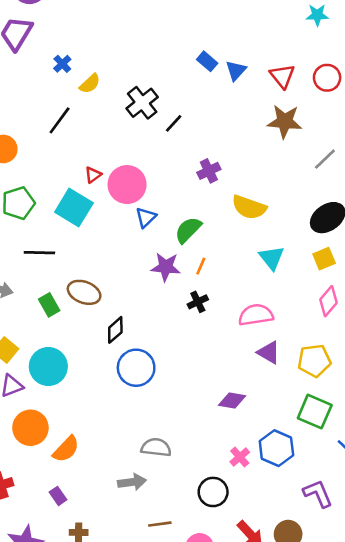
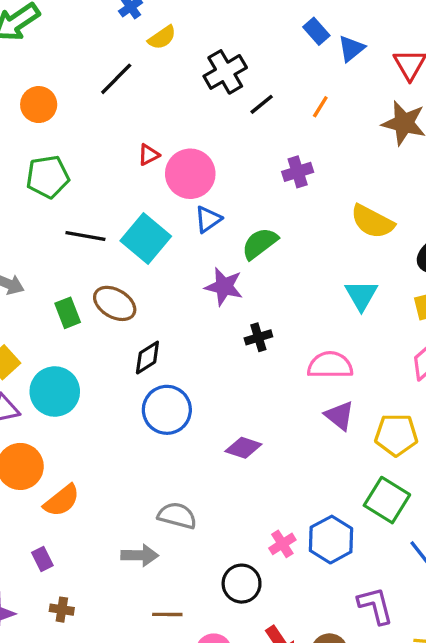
cyan square: (74, 207) -> (146, 239), moved
yellow semicircle: (249, 207) -> (372, 222), moved
black line: (39, 253) -> (85, 236), moved
orange line: (201, 266) -> (320, 107), moved
purple diamond: (232, 401) -> (243, 448), moved

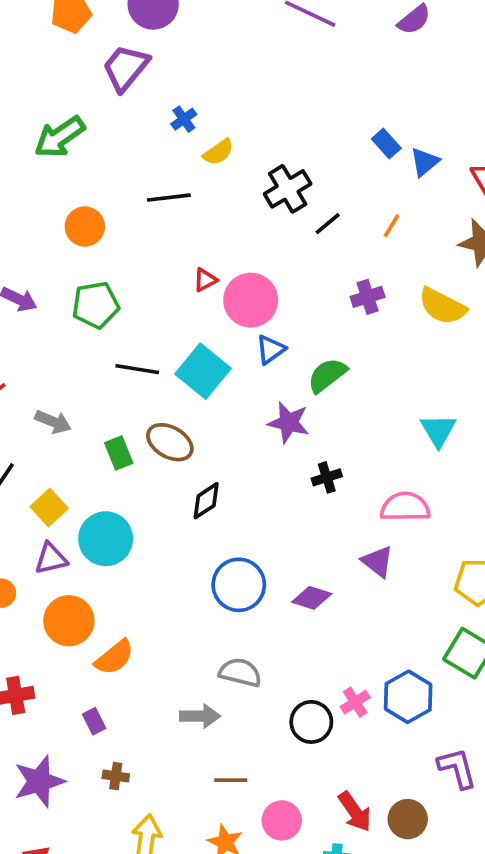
black line: (116, 79) -> (169, 198), turned 39
yellow semicircle: (372, 222) -> (442, 306), moved
blue circle: (167, 410) -> (239, 585), moved
purple triangle: (339, 416) -> (378, 562), moved
black circle: (242, 584) -> (311, 722), moved

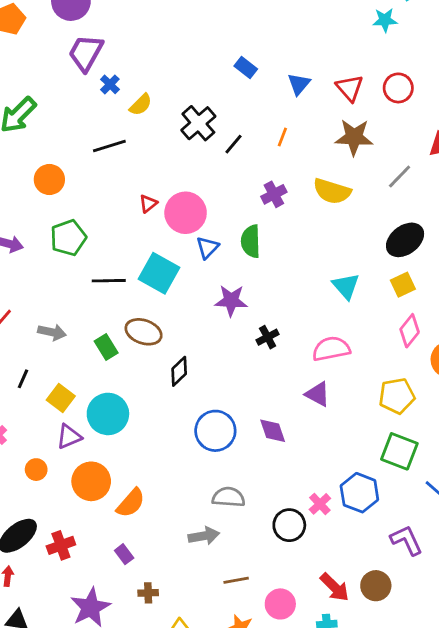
purple trapezoid: (126, 68) -> (86, 53), moved
blue rectangle: (386, 144) -> (246, 68), moved
green semicircle: (327, 375) -> (251, 241), moved, turned -44
purple diamond: (312, 598) -> (273, 431), turned 64

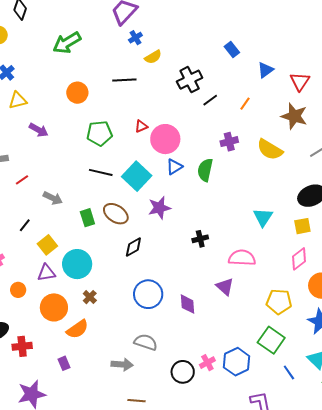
green pentagon: (68, 238) -> (100, 133), moved
purple star: (231, 301) -> (159, 208), moved, turned -30
brown cross: (148, 593) -> (90, 297), moved, turned 32

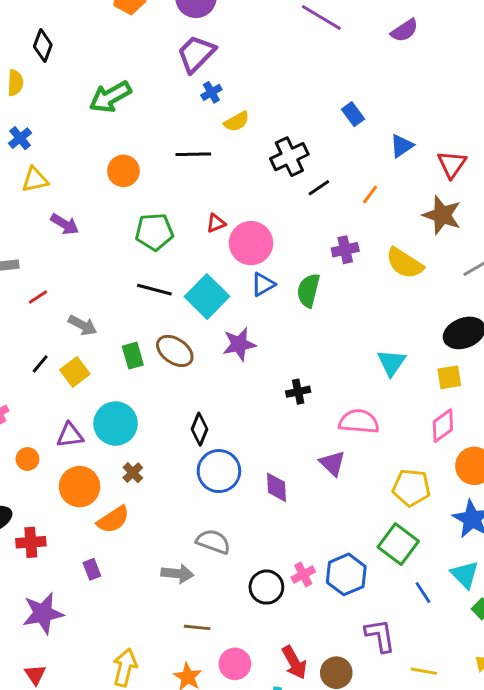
yellow square: (47, 245) -> (75, 372), moved
black diamond: (133, 247) -> (199, 429), moved, turned -40

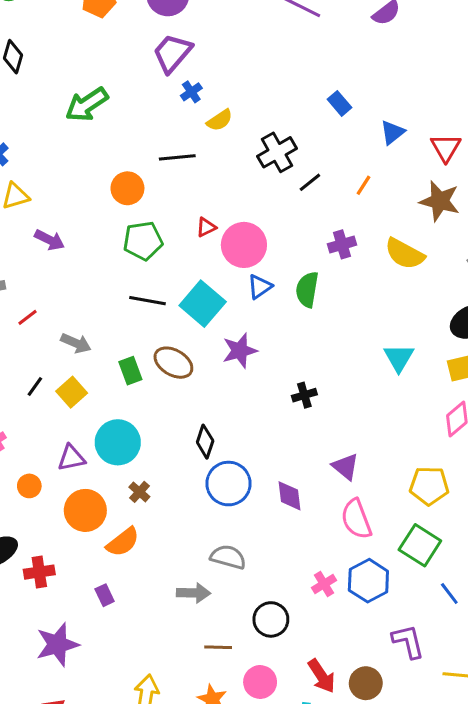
orange circle: (123, 171) -> (127, 188), moved
pink semicircle: (359, 422) -> (356, 519), moved, turned -111
black circle: (266, 587) -> (271, 619), moved

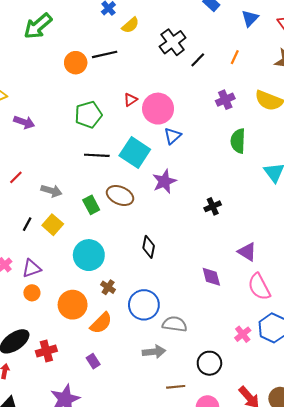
orange circle: (127, 188) -> (76, 63), moved
green semicircle: (307, 289) -> (238, 141), moved
purple triangle: (71, 458) -> (32, 268), moved
blue circle: (229, 484) -> (144, 305), moved

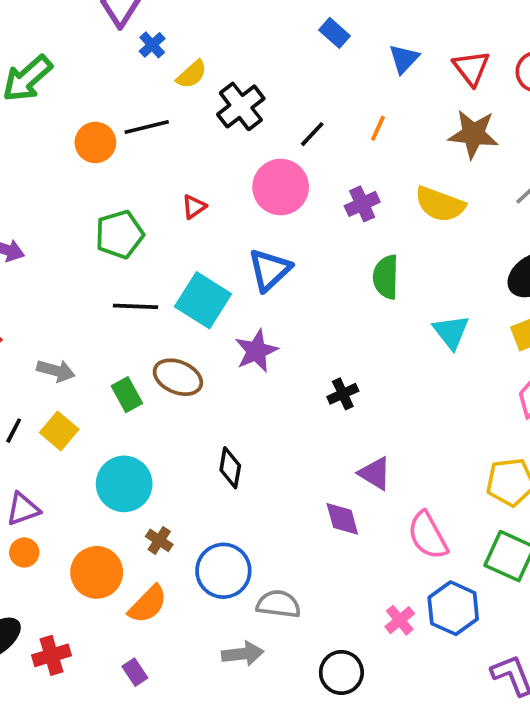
black cross: (173, 42) -> (241, 106), moved
pink circle: (158, 109) -> (281, 187), moved
blue triangle: (173, 136) -> (270, 270), size x1.4
purple triangle: (247, 252) -> (375, 473), moved

